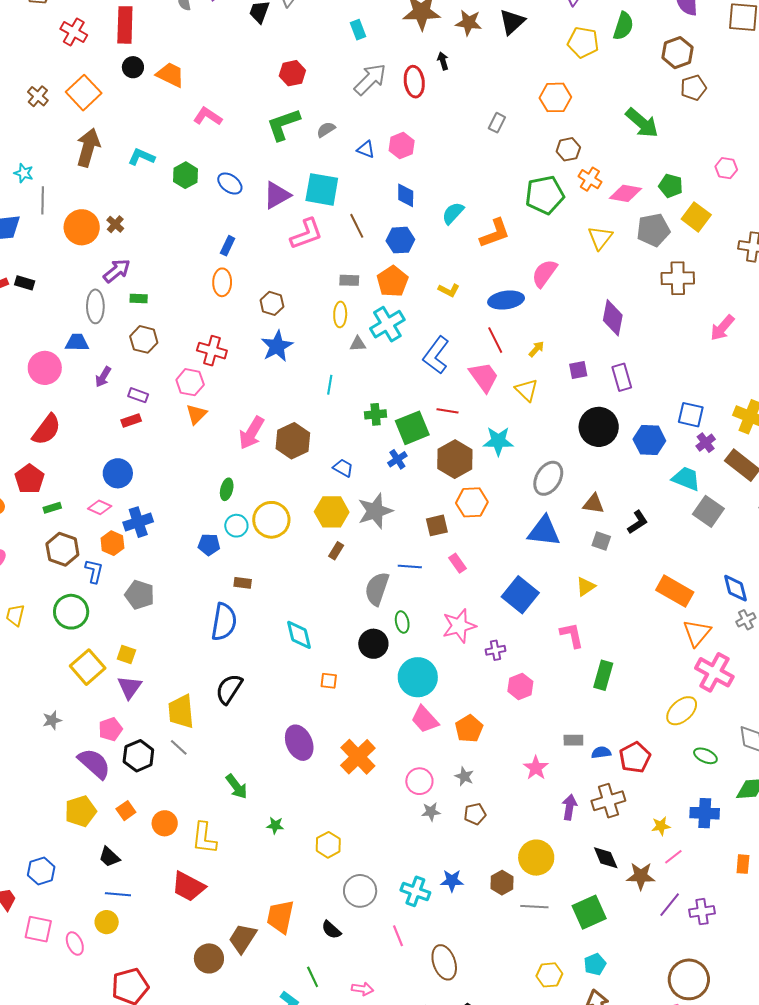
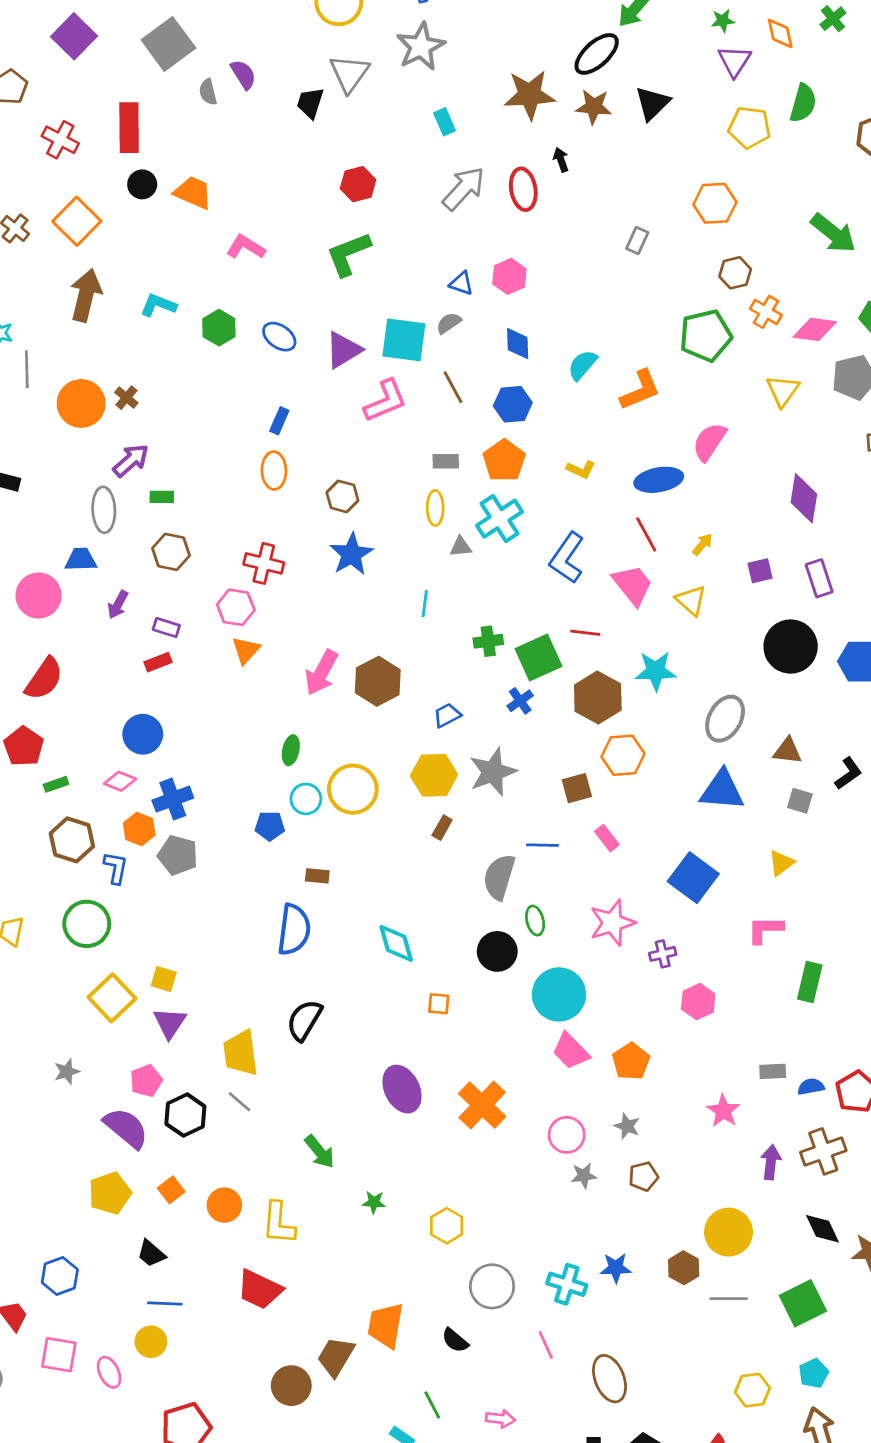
gray semicircle: (326, 130) -> (449, 323), moved
blue trapezoid: (343, 468) -> (447, 715), turned -55
gray pentagon: (140, 595) -> (178, 855), moved
pink L-shape: (572, 635) -> (765, 930), turned -76

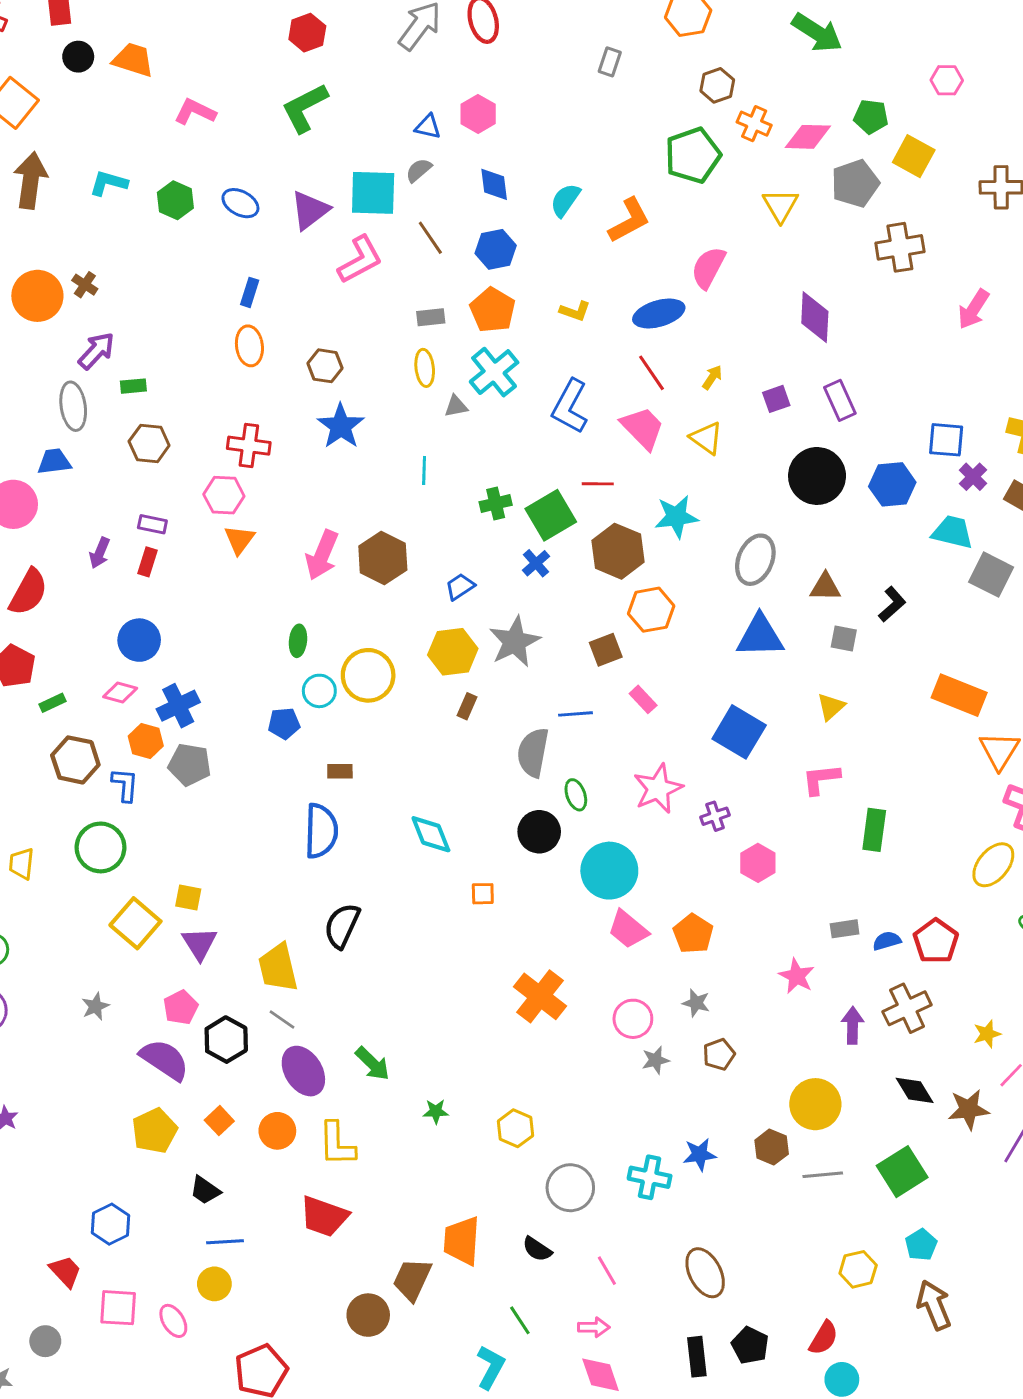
purple arrow: (118, 605) -> (100, 553), moved
red rectangle: (158, 662) -> (147, 562), turned -45
purple ellipse: (402, 1089) -> (303, 1071), moved
pink line: (546, 1345) -> (607, 1271), moved

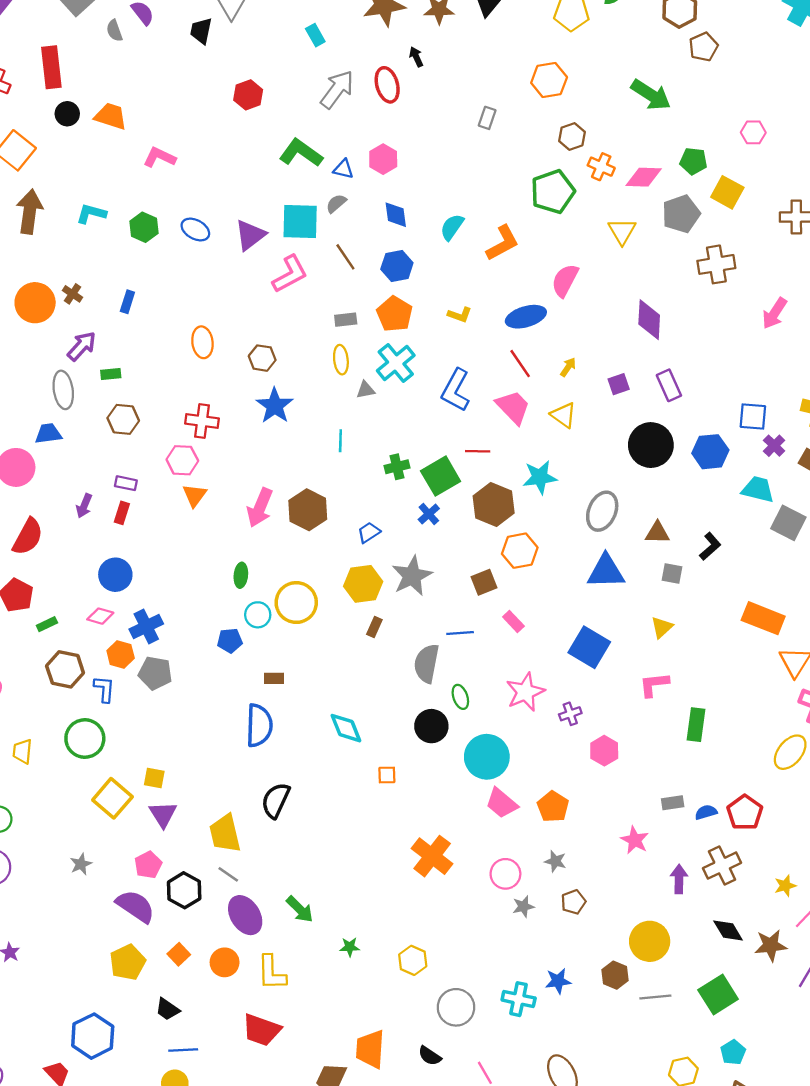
green L-shape: (305, 108) -> (301, 153), moved, turned 63
blue rectangle: (250, 292) -> (127, 302), moved
blue hexagon: (111, 1224) -> (93, 1036), size x1.4

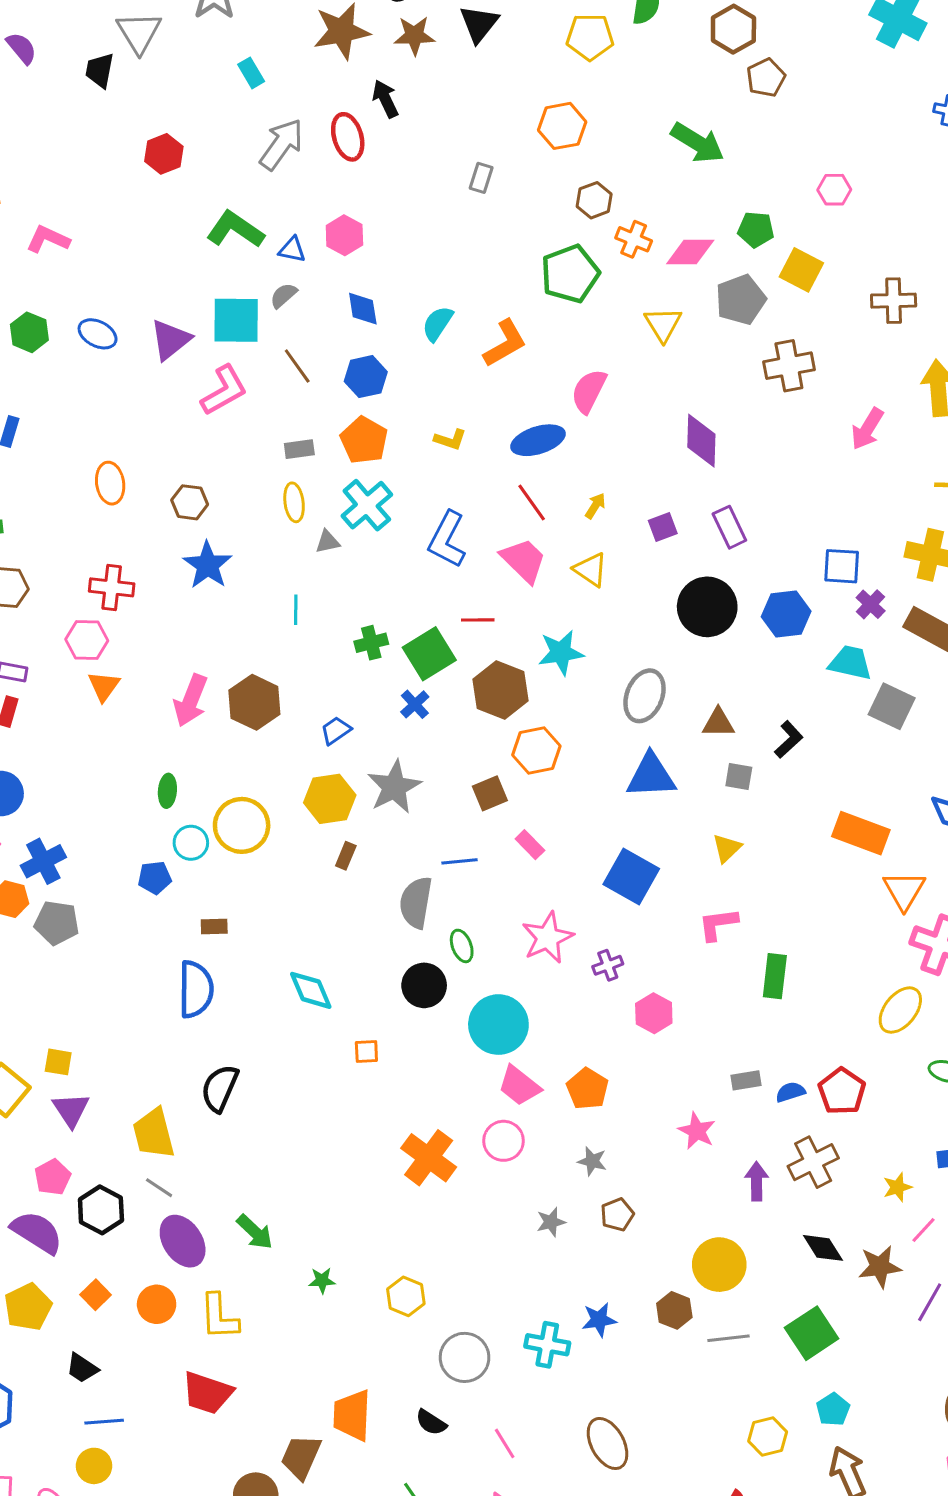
black arrow: (416, 57) -> (385, 99), size x1.4
pink circle: (505, 874) -> (504, 1141), moved

